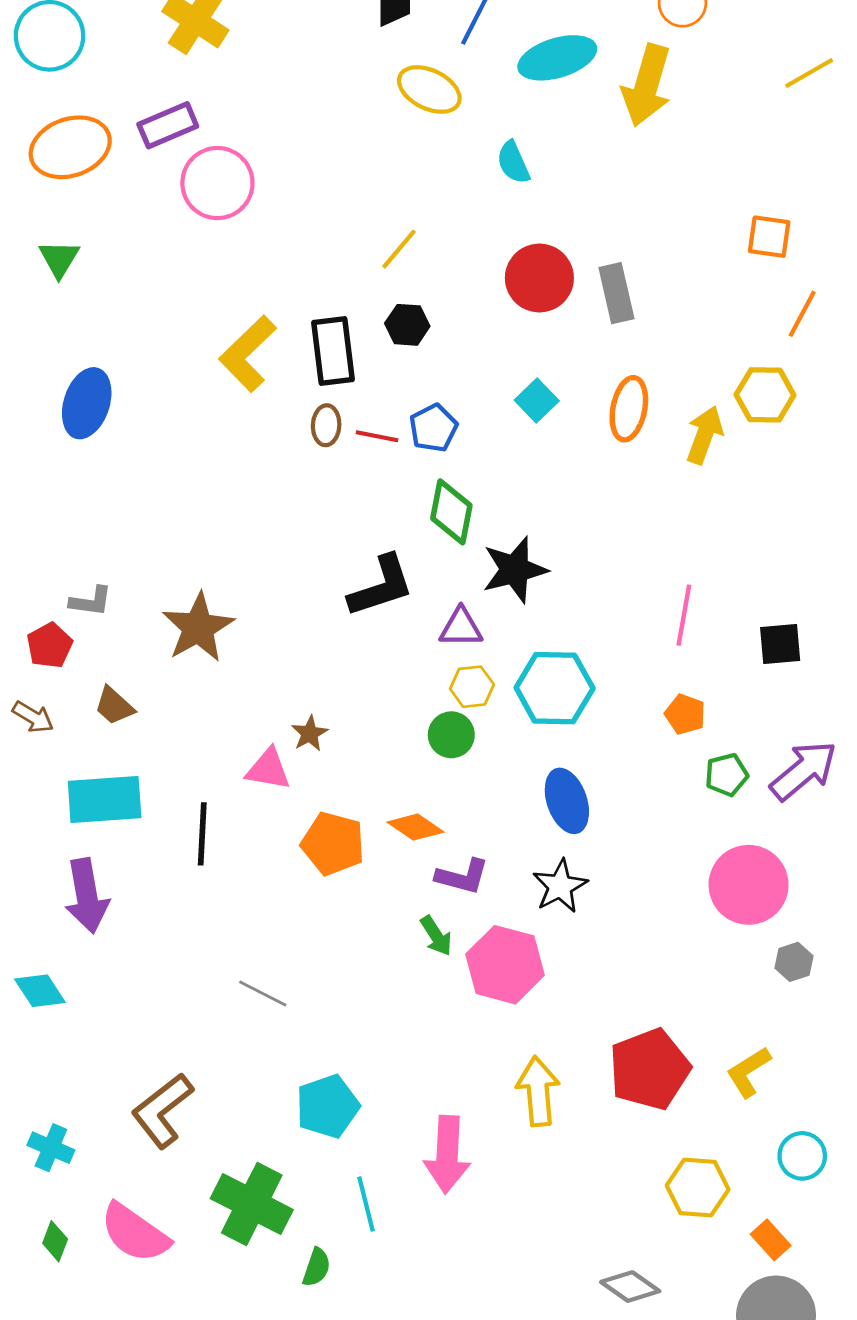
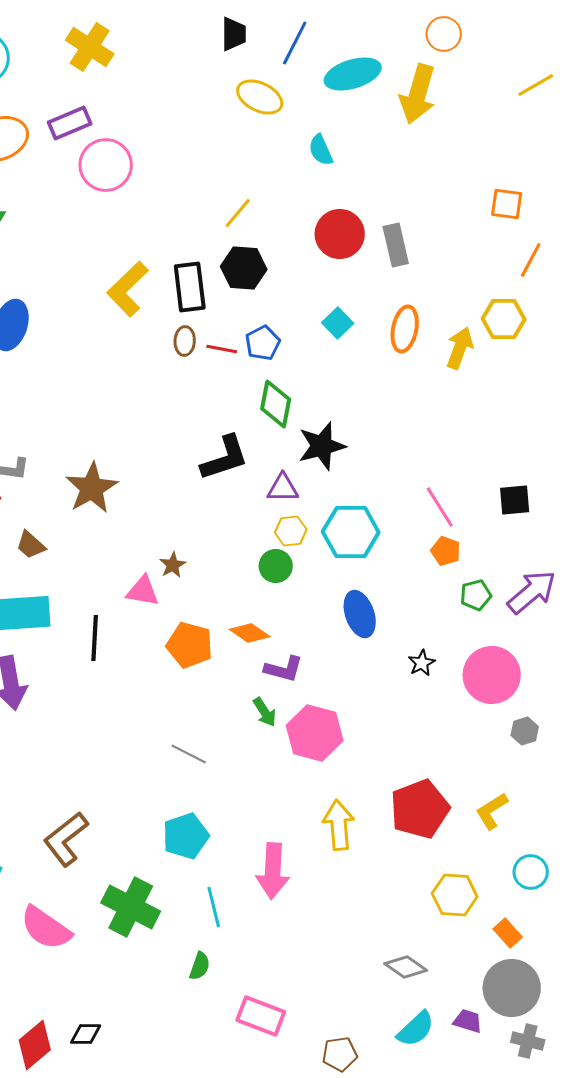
black hexagon: (407, 325) -> (244, 268), size x1.4
pink line: (684, 615) -> (440, 507), moved, turned -42
black star: (560, 886) -> (422, 663), moved, size x0.7
gray line: (263, 994) -> (189, 754), moved
green semicircle: (316, 1267) -> (200, 966), moved

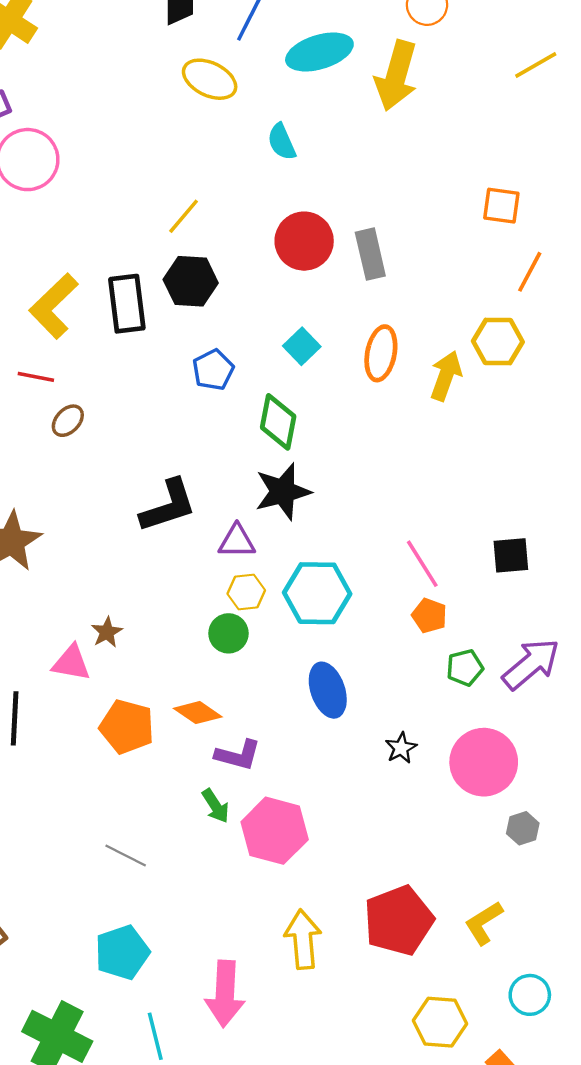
brown ellipse: (185, 341) -> (68, 421), moved, turned 40
red line: (222, 349) -> (36, 377), moved
green diamond: (276, 404) -> (278, 422), moved

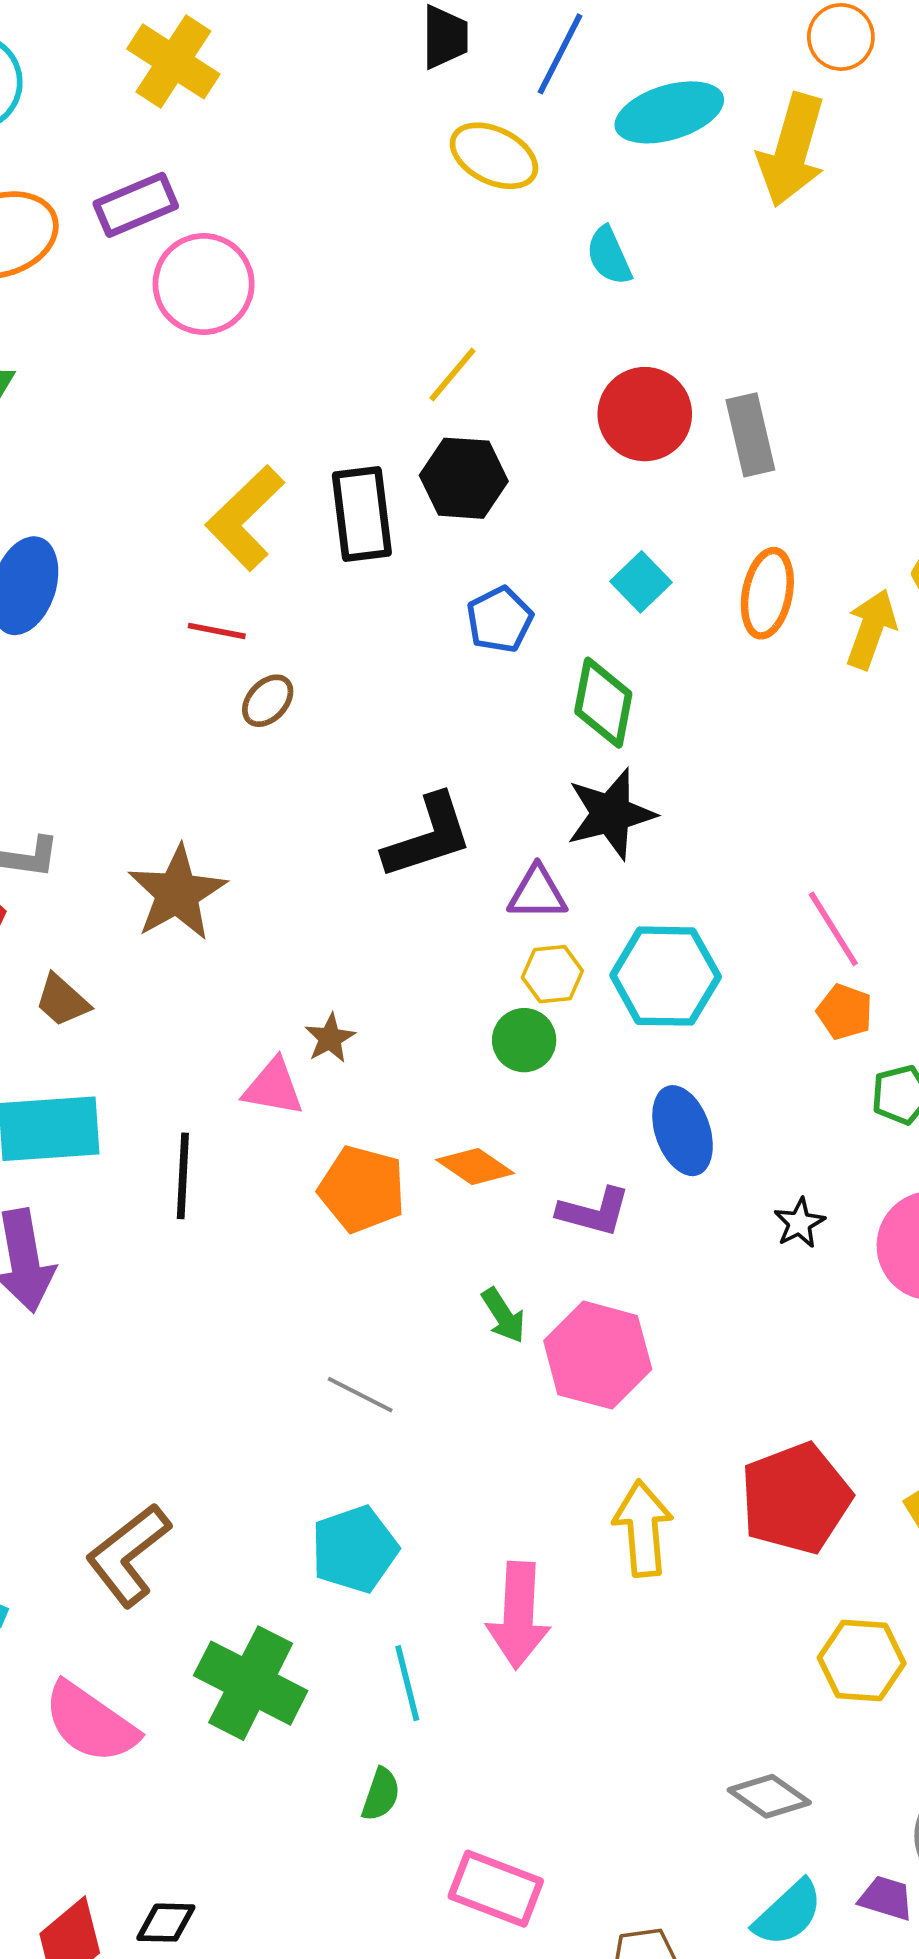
purple L-shape: (238, 755) -> (594, 1212), moved

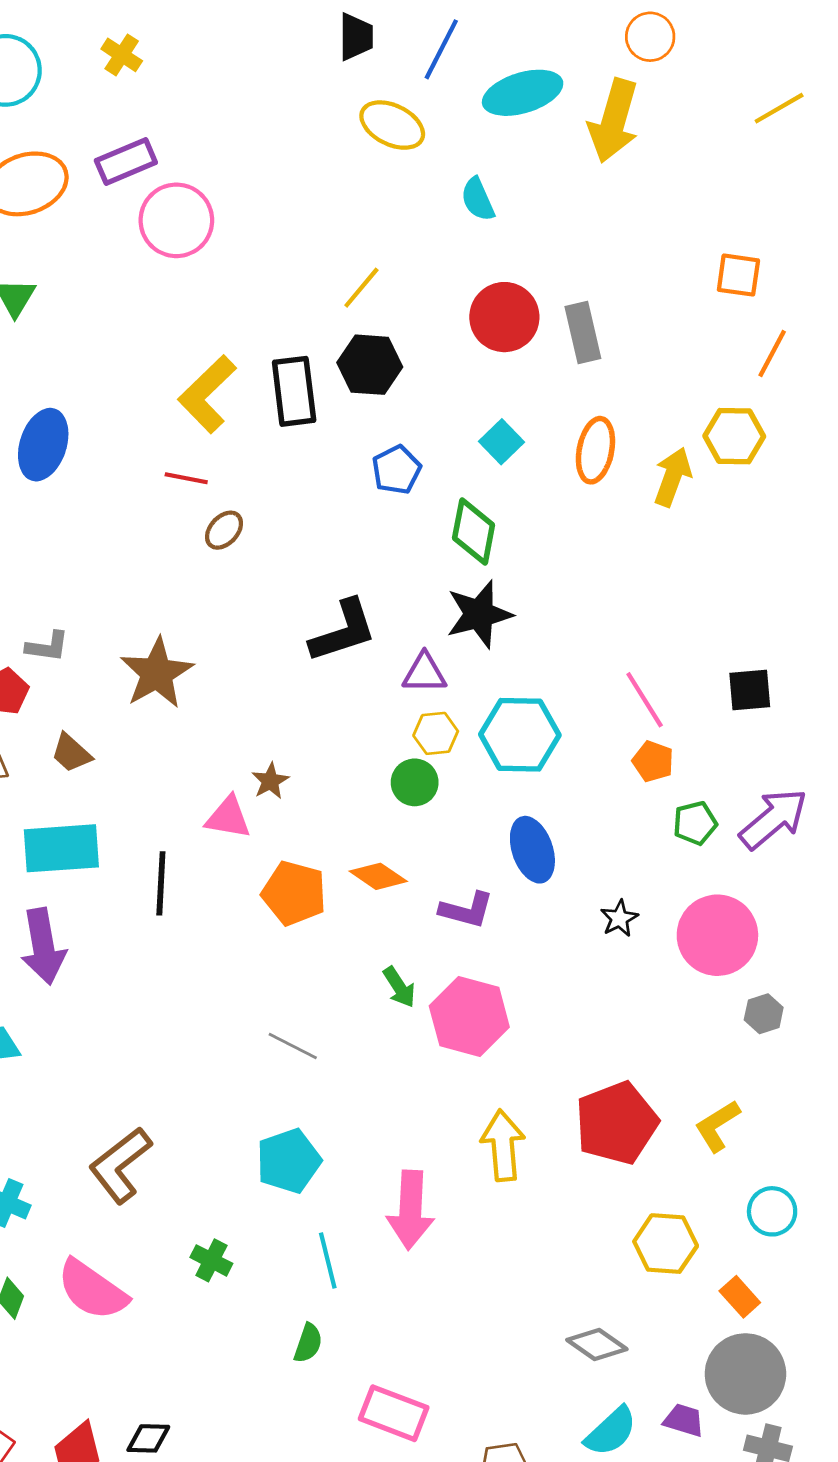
yellow cross: (173, 61) -> (122, 55), moved, size x0.6
green cross: (251, 1683) -> (211, 1260), size x0.5

